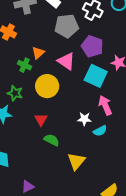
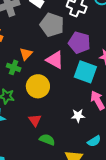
gray pentagon: (67, 26) -> (52, 25), turned 30
cyan semicircle: (100, 131) -> (94, 141), moved

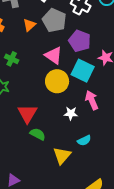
orange triangle: (26, 54) -> (29, 25), moved
yellow circle: (38, 86) -> (57, 81), moved
red triangle: (35, 120) -> (27, 114), size x1.5

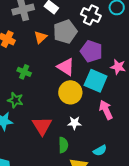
gray pentagon: (54, 20) -> (65, 32), turned 30
white star: (71, 113) -> (74, 123), moved
green semicircle: (38, 134) -> (63, 145), moved, turned 63

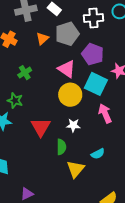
white cross: (91, 15) -> (93, 18), turned -30
green cross: (24, 72) -> (25, 73), turned 32

